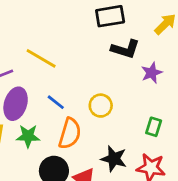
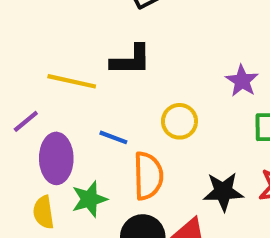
black L-shape: (125, 49) -> (131, 60), moved
purple star: (152, 73) -> (242, 81), moved

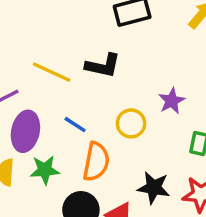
purple star: (242, 81) -> (172, 101), moved

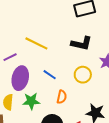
black L-shape: (103, 66) -> (82, 43), moved
orange semicircle: (96, 162) -> (62, 97), size x0.6

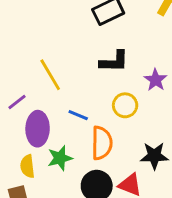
yellow line: (36, 43) -> (50, 75), turned 45
orange semicircle: (62, 97) -> (102, 143), size x1.6

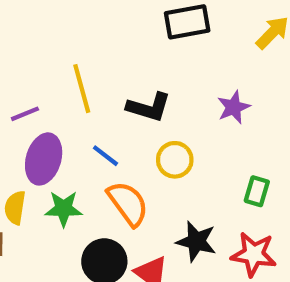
black L-shape: (114, 61) -> (149, 107), moved
purple star: (156, 80) -> (234, 107), moved
orange semicircle: (102, 143) -> (128, 204), turned -52

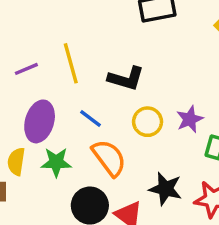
purple star: (234, 107) -> (190, 119), moved
purple line: (25, 114) -> (26, 69), moved

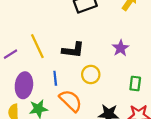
blue line: (90, 119) -> (55, 78), turned 56
purple star: (190, 119) -> (121, 48), moved

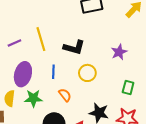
orange semicircle: (71, 101) -> (65, 95), size x0.6

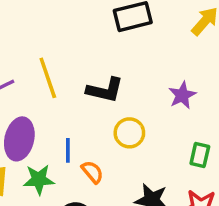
blue line: (53, 72) -> (68, 150), moved

